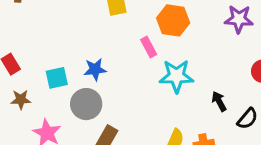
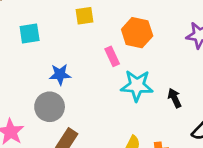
cyan square: (57, 78) -> (30, 34), moved
black arrow: (219, 101) -> (175, 98), moved

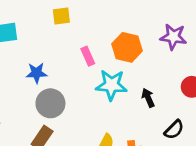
orange hexagon: (137, 33) -> (127, 47), moved
gray circle: (50, 107) -> (50, 103), moved

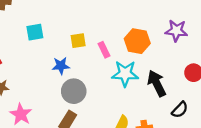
yellow square: (61, 16) -> (78, 41), moved
black arrow: (148, 98) -> (157, 83), size x1.6

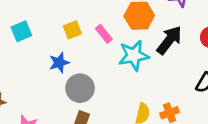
black arrow: (157, 83) -> (169, 40), moved, turned 76

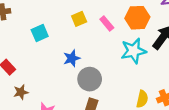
yellow square: (72, 30) -> (79, 19), moved
pink rectangle: (104, 34) -> (107, 24), moved

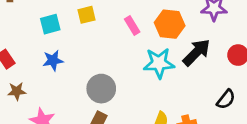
yellow square: (79, 19) -> (86, 15), moved
blue star: (72, 58) -> (53, 60), moved

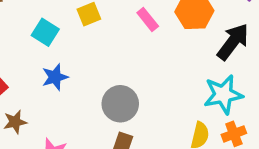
cyan square: (50, 24) -> (45, 32), turned -35
cyan star: (159, 63) -> (223, 94), moved

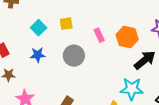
gray circle: (120, 104) -> (74, 56), moved

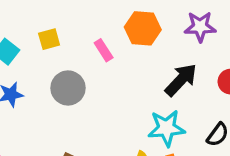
orange hexagon: (127, 37) -> (143, 28), moved

